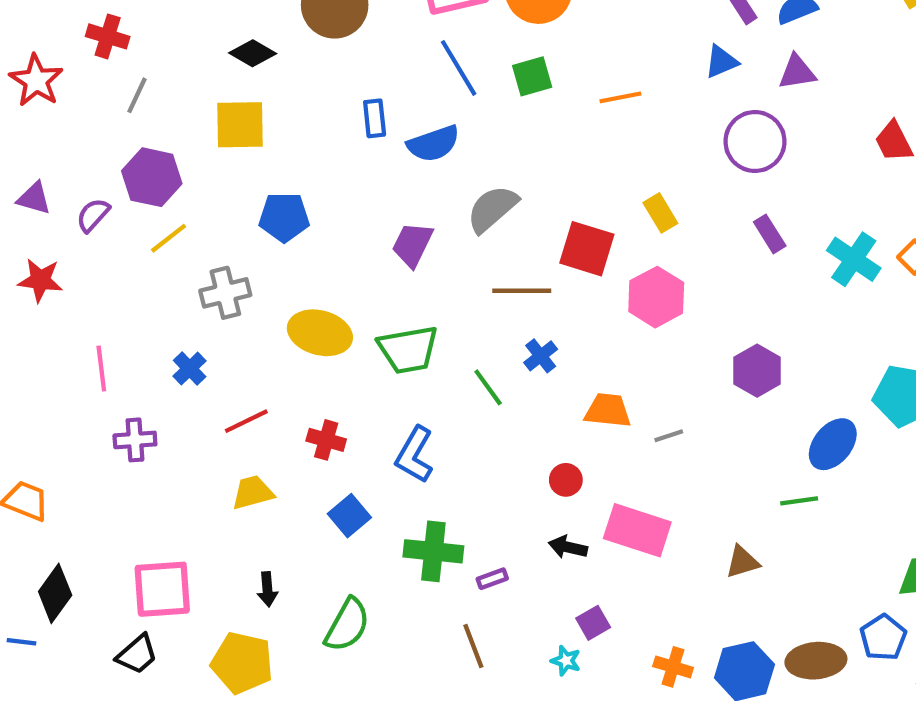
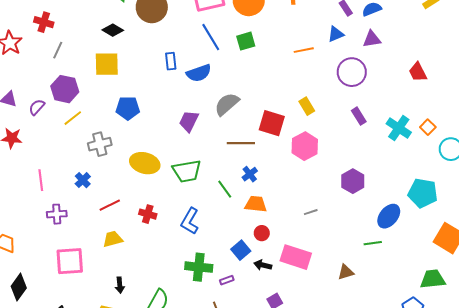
orange line: (620, 97) -> (304, 50), moved
orange trapezoid: (608, 411) -> (256, 204), moved
blue square: (349, 516) -> (241, 250), moved
pink square: (162, 589) -> (70, 261), moved

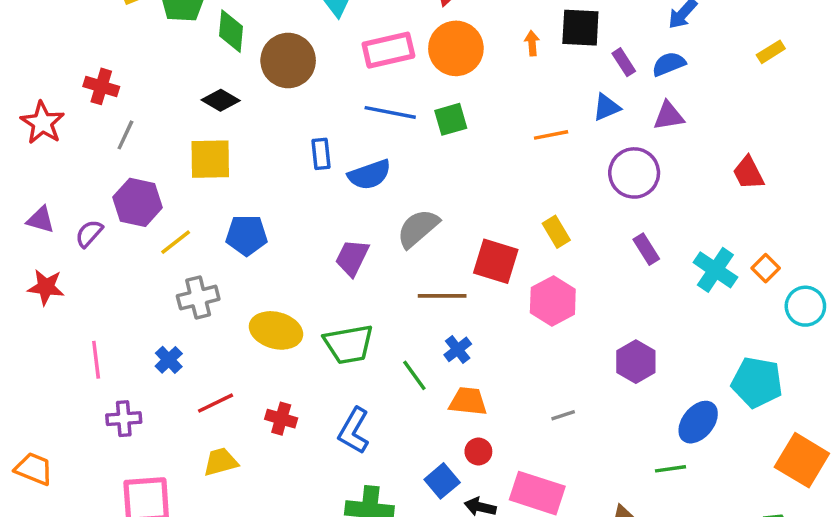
blue line: (211, 37) -> (390, 112), turned -48
yellow line: (73, 118) -> (176, 242), moved

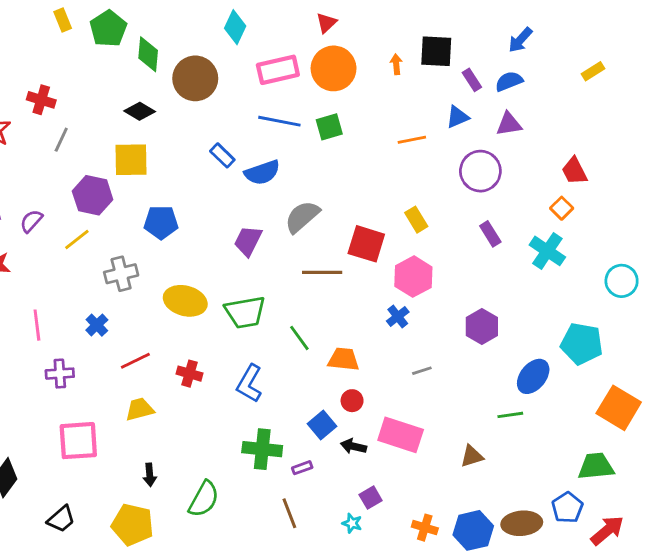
blue rectangle: (321, 154) -> (222, 155), turned -40
purple hexagon: (138, 202) -> (93, 195), moved
yellow line: (176, 242) -> (77, 240), moved
orange square: (766, 268) -> (562, 208), moved
blue cross: (458, 349) -> (398, 317), moved

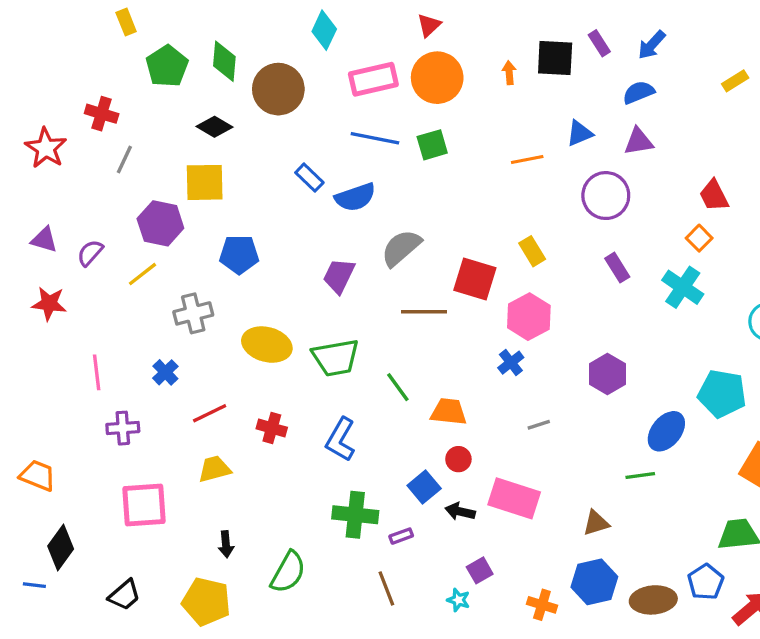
green pentagon: (108, 29) -> (167, 66), moved
purple rectangle: (472, 80) -> (599, 43), moved
blue hexagon: (473, 530) -> (594, 582), moved

